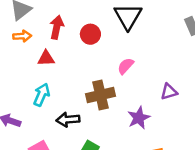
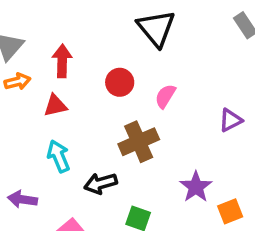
red circle: (90, 34) -> (120, 82), moved
cyan arrow: (42, 95) -> (59, 156), turned -35
purple star: (139, 118) -> (196, 187), moved

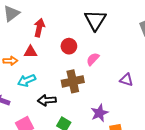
orange arrow: (17, 82) -> (10, 61), moved
purple triangle: (231, 120) -> (126, 80), turned 32
cyan arrow: (59, 156) -> (27, 80), turned -102

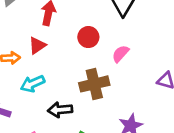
red triangle: (30, 52) -> (37, 46), turned -32

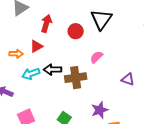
red circle: (88, 37) -> (76, 31), moved
black arrow: (60, 110) -> (52, 70), moved

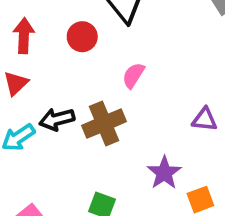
purple triangle: (128, 79) -> (205, 119), moved

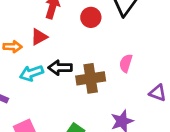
pink semicircle: (133, 75) -> (126, 63), moved, turned -30

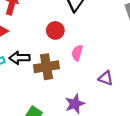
red circle: (91, 17) -> (55, 30), moved

